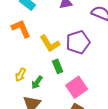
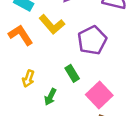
yellow L-shape: (50, 43) -> (52, 24), moved
yellow arrow: (21, 75) -> (28, 79), moved

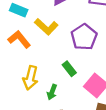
yellow arrow: (28, 79) -> (30, 78), size x1.5

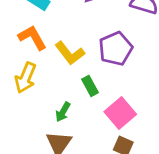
yellow L-shape: (46, 27) -> (70, 53), moved
yellow arrow: (30, 78) -> (25, 78), moved

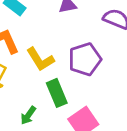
green rectangle: (90, 86) -> (57, 93), size x1.4

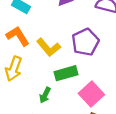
green rectangle: (57, 93) -> (66, 73), turned -75

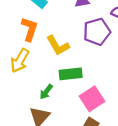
orange L-shape: (18, 36) -> (30, 29), turned 40
purple pentagon: (85, 42) -> (97, 32), moved

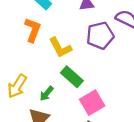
yellow arrow: (20, 61) -> (17, 86), moved
green rectangle: (71, 74) -> (72, 77), turned 45

